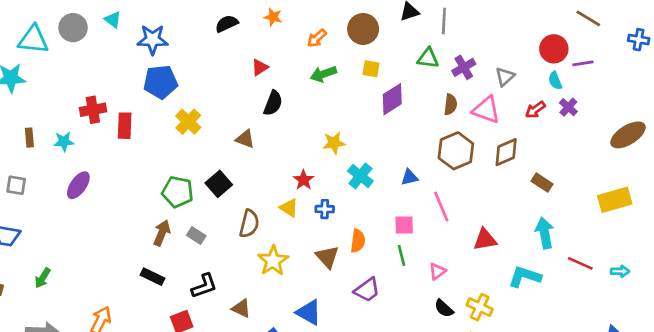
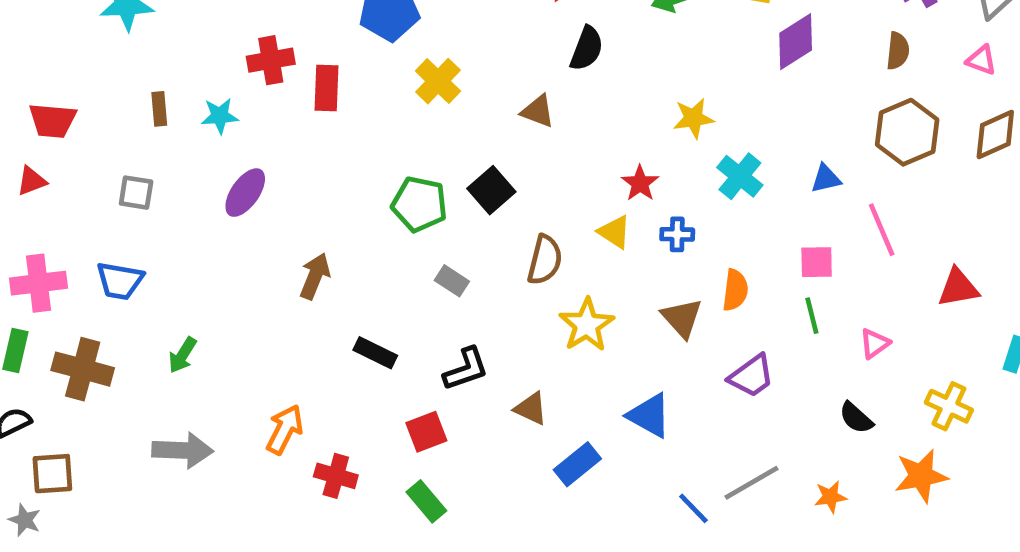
pink triangle: (486, 110) -> (981, 60), moved, size x0.6
brown arrow: (162, 233) -> (315, 276), moved
black semicircle: (444, 308) -> (856, 418), moved

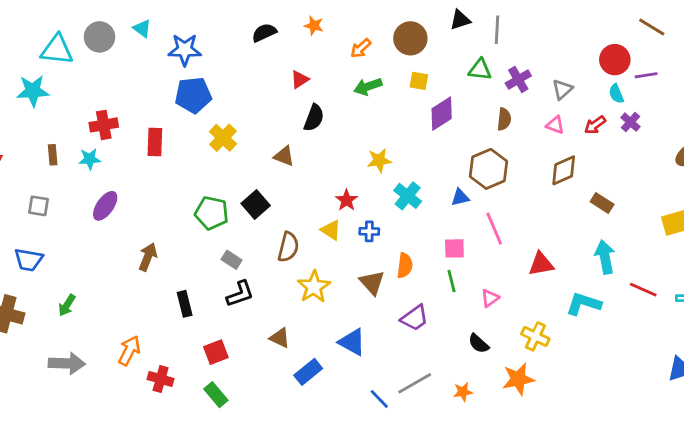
red cross: (271, 60) -> (104, 125), moved
brown hexagon: (907, 132) -> (488, 169), moved
black rectangle: (375, 353) -> (185, 304), turned 50
black L-shape: (466, 369) -> (240, 294), moved

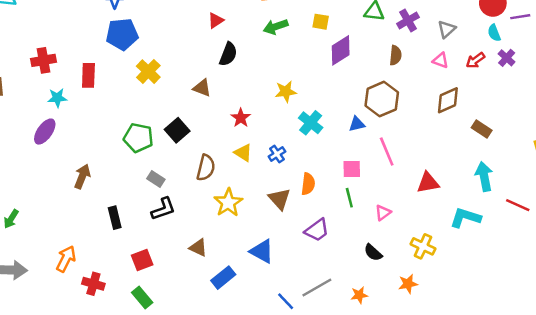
cyan star: (90, 159) -> (57, 98), moved
red star: (347, 200) -> (241, 118), moved
blue cross: (369, 231) -> (277, 154), turned -35
orange star: (518, 379) -> (408, 284), size x0.7

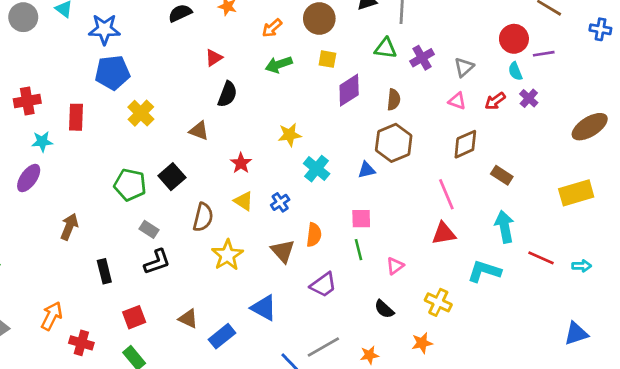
brown semicircle: (395, 55) -> (394, 100), moved
pink line: (387, 151) -> (446, 194), moved
brown triangle: (198, 248) -> (188, 319), moved

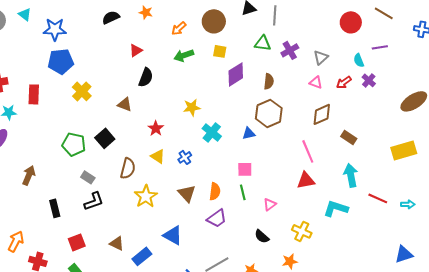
red circle: (514, 39) -> (351, 22), moved
orange semicircle: (314, 235) -> (215, 191), moved

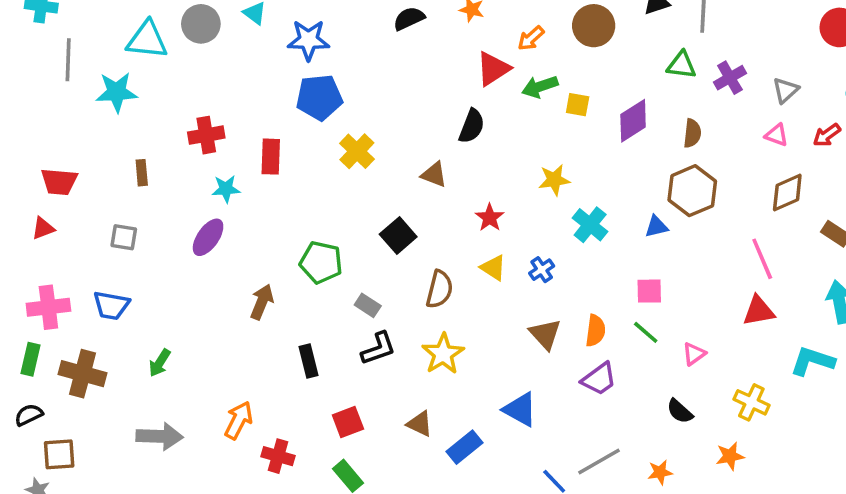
red triangle: (136, 50) -> (493, 69), moved, size x1.5
yellow square: (220, 51) -> (578, 105), moved
green pentagon: (74, 144) -> (321, 262), moved
green line: (243, 192) -> (646, 332), turned -35
yellow star: (146, 196) -> (443, 354), moved

